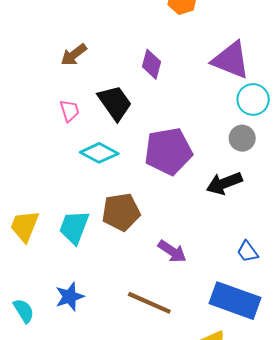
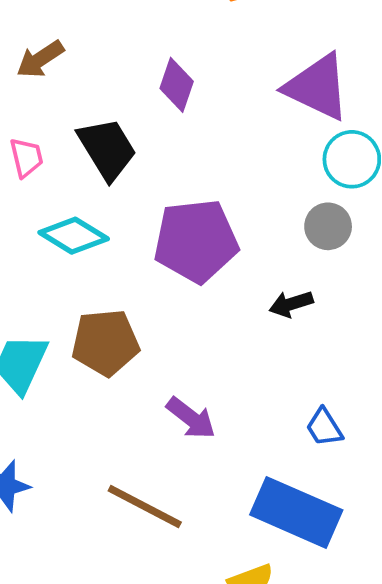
black arrow: (224, 183) -> (291, 304), size x0.7

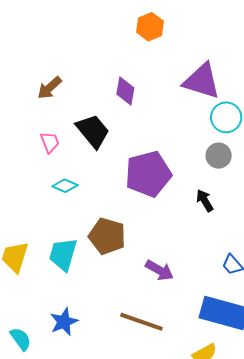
cyan diamond: (74, 236) -> (65, 186), moved, size x0.7
black arrow: (291, 304) -> (205, 200), turned 85
brown pentagon: (105, 343) -> (107, 236), turned 30

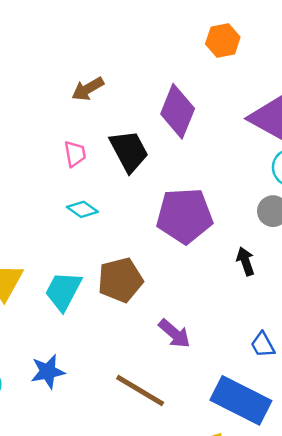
purple diamond: (125, 91) -> (178, 111), size x1.5
brown pentagon: (107, 236) -> (120, 280), turned 30

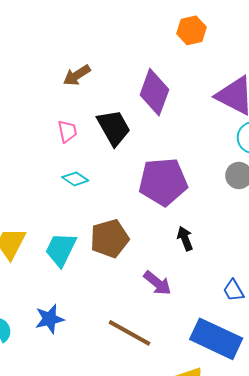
black arrow: (245, 261) -> (185, 239), moved

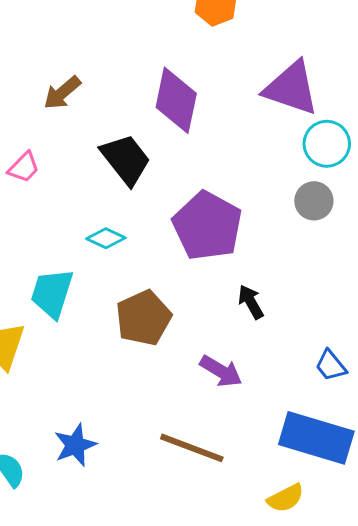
pink trapezoid: (67, 131) -> (24, 167), moved, turned 65
cyan diamond: (75, 179) -> (106, 238), moved
purple pentagon: (163, 182) -> (207, 226), turned -30
cyan trapezoid: (61, 249) -> (52, 293), moved

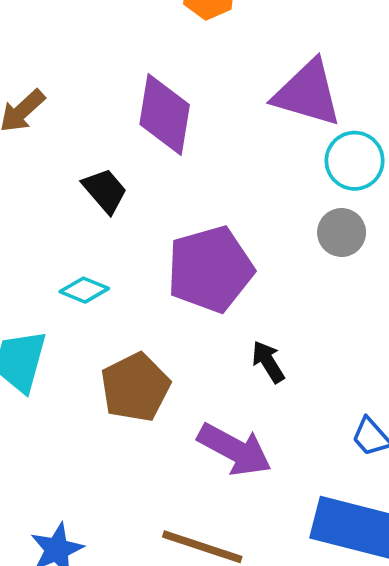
black trapezoid: (126, 159) -> (105, 191), size x0.7
purple pentagon: (207, 226) -> (210, 269), turned 30
purple arrow: (221, 371) -> (235, 450), size x1.4

